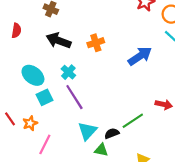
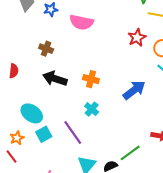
orange cross: (96, 43) -> (91, 79), turned 35
cyan cross: (68, 72) -> (92, 109), moved
orange star: (30, 123) -> (17, 138), moved

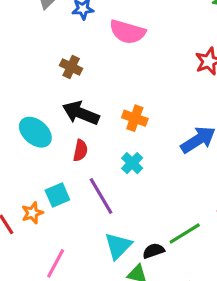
red semicircle: (14, 71) -> (80, 150), moved
cyan ellipse: (32, 113) -> (35, 132), moved
orange star: (17, 138) -> (32, 213), moved

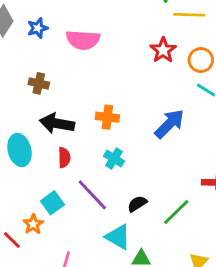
cyan ellipse: (35, 132) -> (20, 150), turned 48
cyan triangle: (118, 246) -> (118, 237), turned -32
black semicircle: (153, 251) -> (137, 204), moved

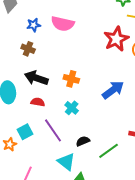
blue star: (38, 28) -> (34, 25), moved
red star: (163, 50) -> (116, 39), size x1.4
red semicircle: (64, 158) -> (38, 102), turned -88

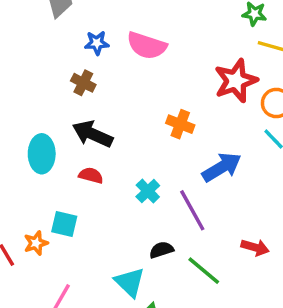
orange cross: (71, 79) -> (180, 124), moved
purple line: (53, 130) -> (192, 210), moved
cyan square: (25, 132) -> (64, 224), turned 35
green line: (109, 151) -> (204, 271), turned 70

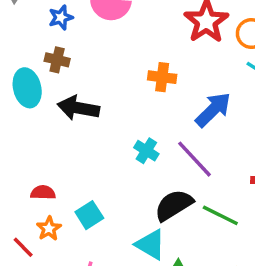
cyan ellipse: (42, 154) -> (27, 88), moved
red semicircle: (91, 175) -> (43, 193), moved
cyan square: (64, 224) -> (89, 215), moved, turned -32
black semicircle: (161, 250) -> (174, 205), size x1.6

